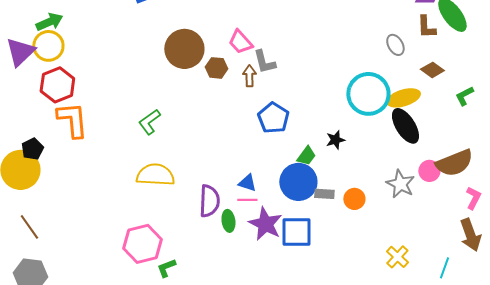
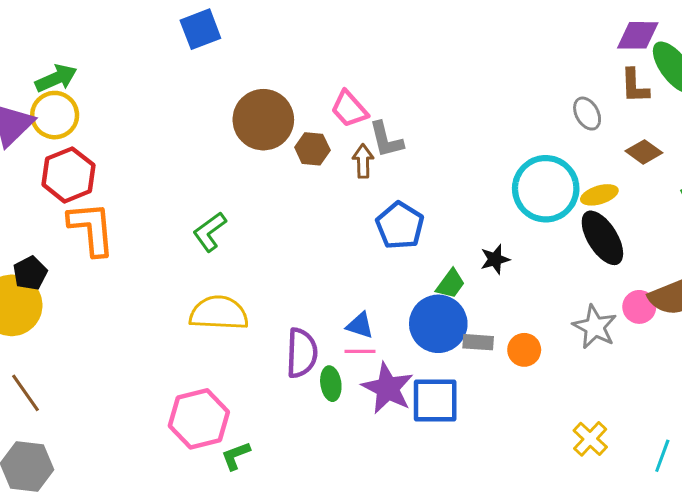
yellow ellipse: (403, 98) -> (599, 195), size x0.7

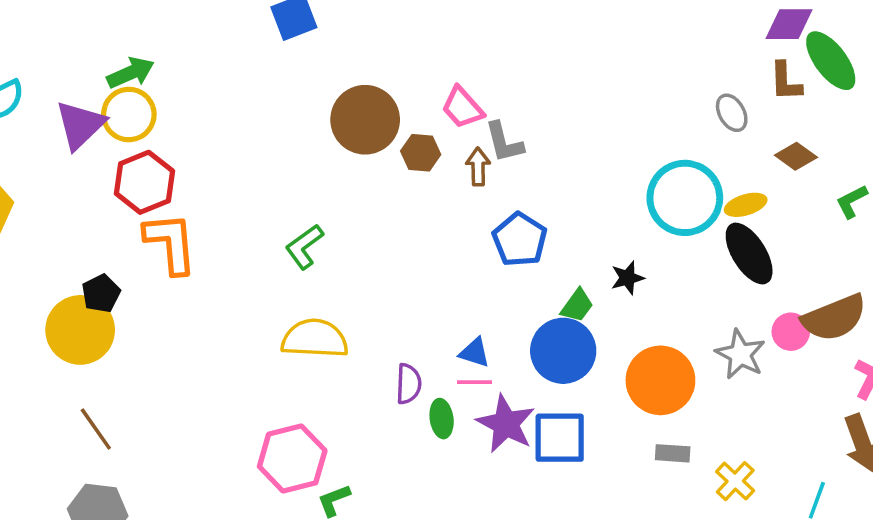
gray rectangle: (478, 342) -> (673, 453), moved
orange circle: (524, 350) -> (660, 380), size x1.8
purple semicircle: (302, 353) -> (409, 384), size x0.7

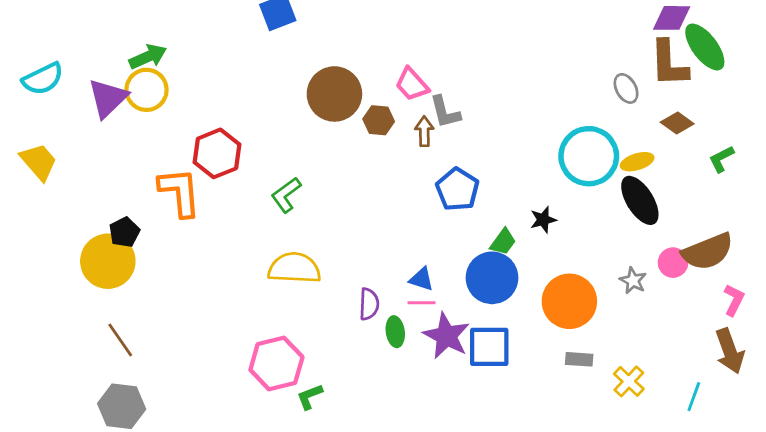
brown L-shape: (786, 81) -> (669, 64), size x1.5
red hexagon: (144, 182) -> (217, 153), moved
gray star: (740, 354) -> (633, 281), size x0.7

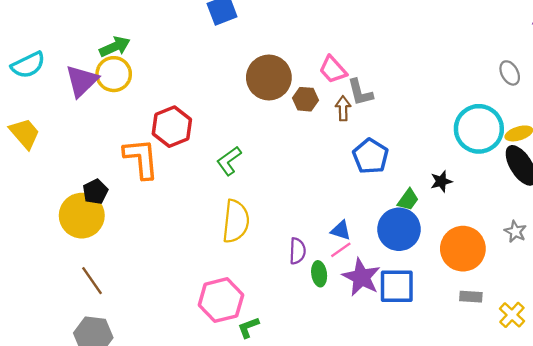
yellow semicircle: (294, 268) -> (236, 221), turned 93
pink line: (422, 303) -> (341, 250), turned -35

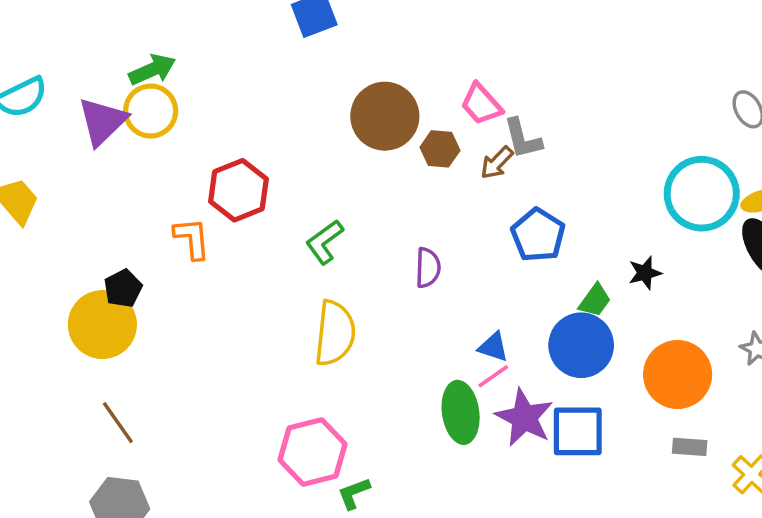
brown arrow: (343, 108) -> (497, 163), turned -135
orange L-shape: (141, 159) -> (192, 238), size x0.7
purple semicircle: (297, 251) -> (428, 268), moved
green ellipse: (319, 274) -> (461, 412), size x1.6

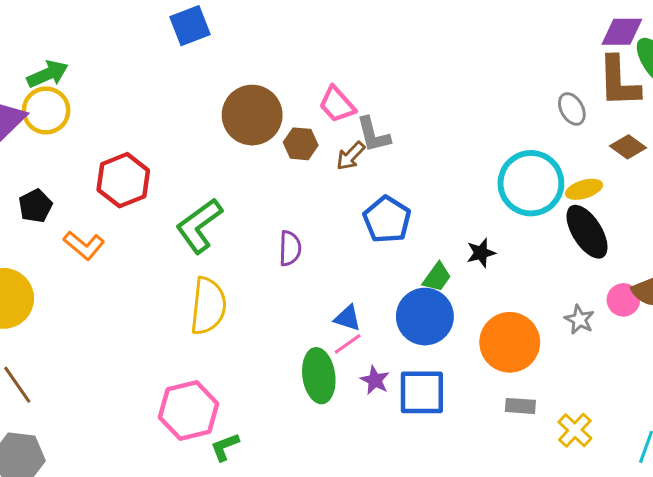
orange L-shape: (192, 238) -> (84, 245), moved, turned 135
green L-shape: (325, 242) -> (199, 226), size x1.4
black pentagon: (123, 288) -> (35, 206), moved
purple star: (524, 418) -> (375, 380), size x0.6

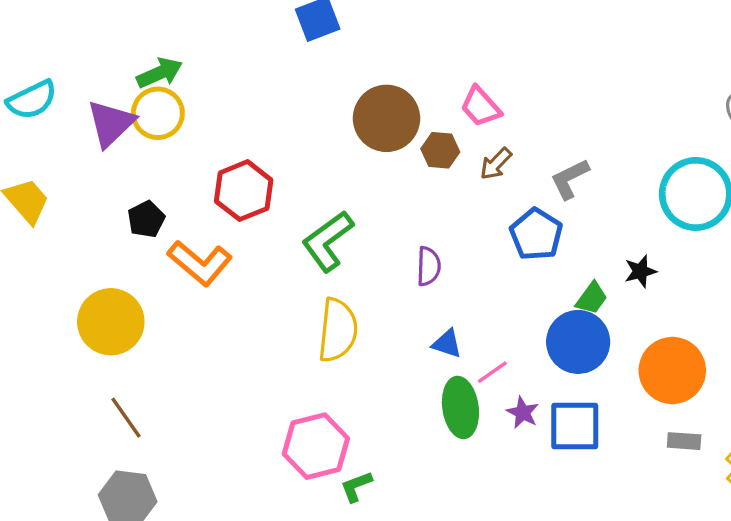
gray L-shape: (373, 135) -> (570, 179), moved, turned 78
orange L-shape: (84, 245) -> (200, 263), size x1.4
blue triangle: (348, 318) -> (447, 344), moved

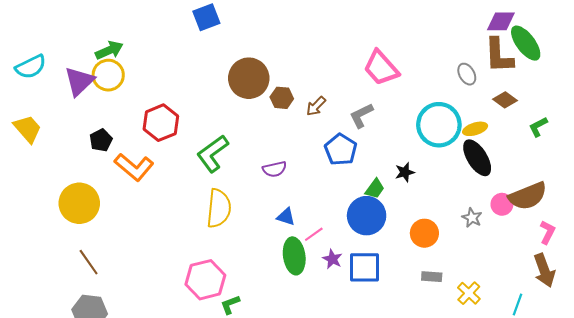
pink trapezoid: (481, 107) -> (381, 68), moved, size x1.4
purple semicircle: (429, 266) -> (275, 169), turned 75
orange circle: (672, 370) -> (424, 233), size x0.7

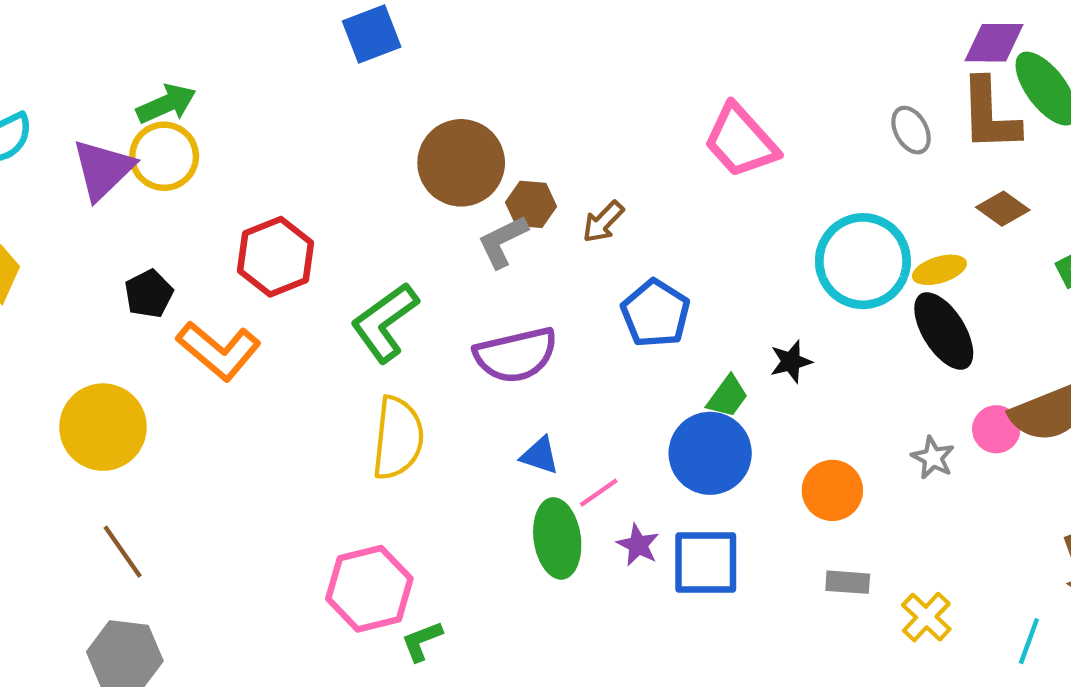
gray ellipse: (467, 74) -> (911, 130), moved
gray L-shape: (361, 115) -> (503, 241), moved
purple semicircle: (275, 169) -> (516, 355), size x1.6

